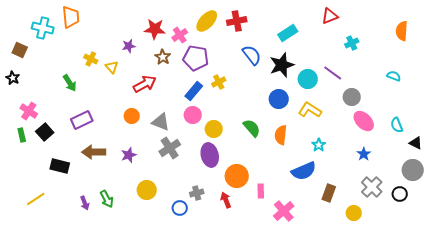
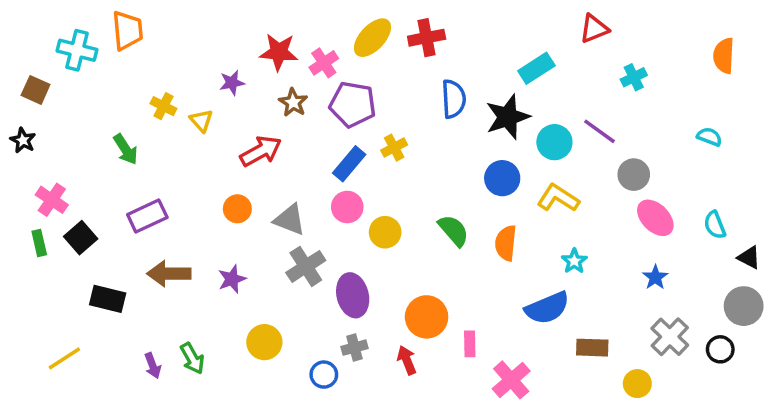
cyan rectangle: (288, 33) -> (536, 68), moved
blue semicircle: (252, 55) -> (454, 99), turned 35
purple ellipse: (210, 155) -> (353, 295), moved
brown rectangle: (329, 193) -> (592, 348), turned 72

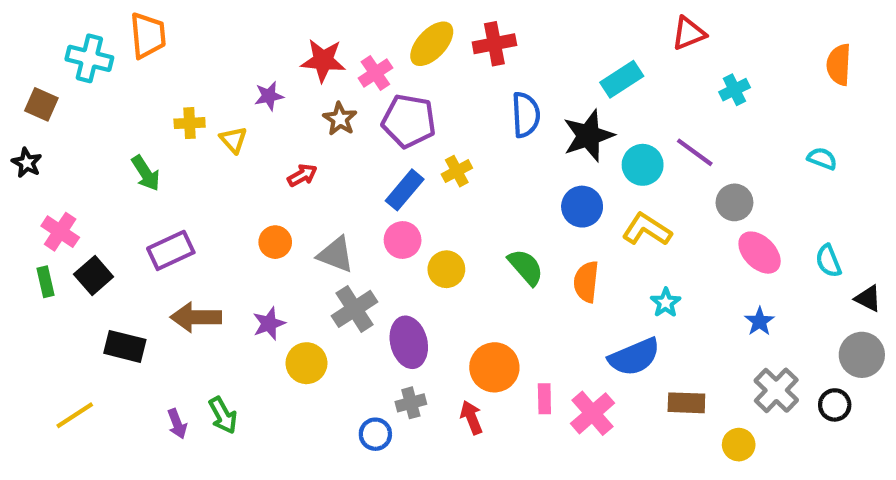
yellow cross: (163, 106) -> (190, 123), turned -30
red arrow: (261, 151) -> (302, 175), size x0.6
yellow circle: (264, 342) -> (306, 363), moved
pink cross: (511, 380) -> (593, 413), moved

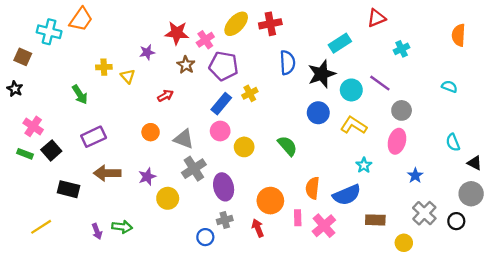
orange trapezoid: (148, 35) -> (81, 19), turned 40
pink ellipse: (760, 253) -> (397, 141), moved, turned 60
green rectangle: (46, 282) -> (25, 154), turned -56
orange semicircle: (586, 282) -> (313, 188), moved
green arrow: (223, 415) -> (122, 227), turned -54

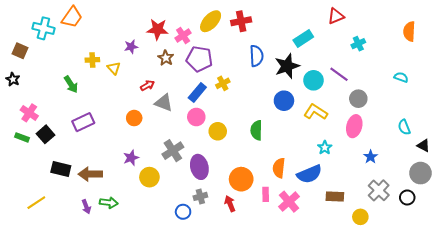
gray triangle: (184, 139) -> (164, 103), moved
green semicircle: (287, 146) -> (256, 130), turned -138
brown arrow: (107, 173) -> (90, 174), moved

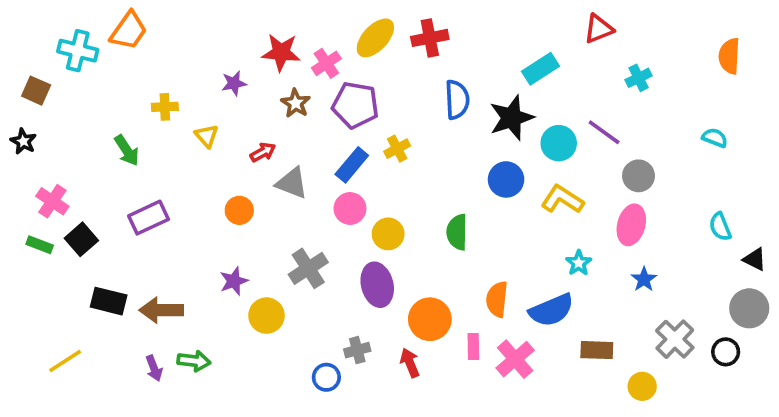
yellow triangle: (114, 68) -> (207, 136), moved
blue star: (371, 157) -> (644, 279), moved
purple ellipse: (199, 167) -> (377, 285), moved

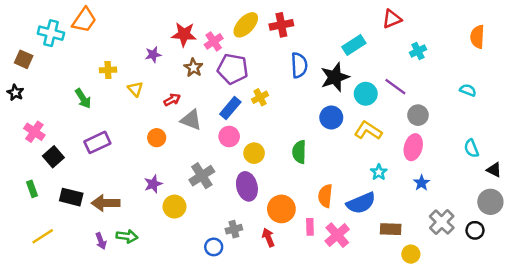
green rectangle: (40, 245) -> (32, 189), moved, turned 49
yellow circle: (642, 386) -> (411, 254), moved

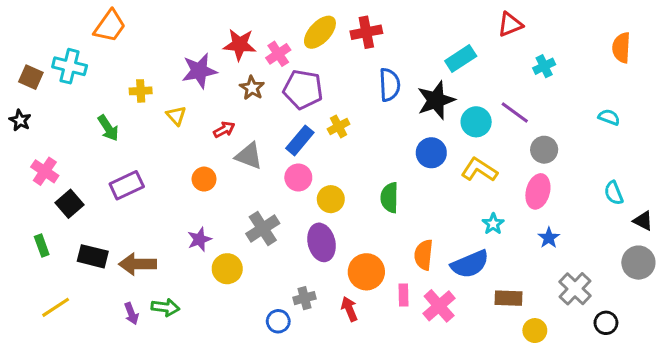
cyan cross: (51, 33) -> (70, 66), moved
purple star: (153, 55) -> (199, 71), size x1.6
black circle: (475, 230) -> (606, 323), moved

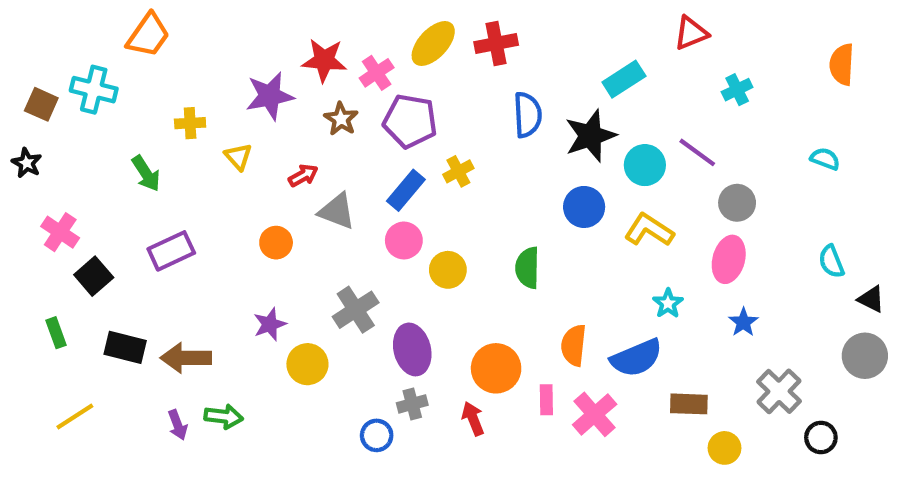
purple ellipse: (322, 242) -> (412, 349), moved

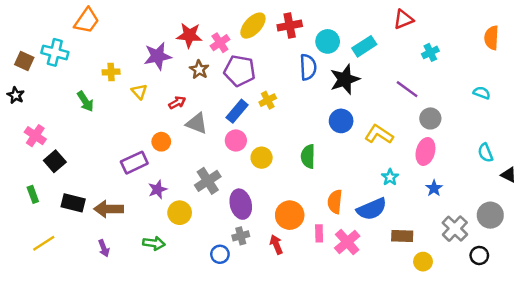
cyan circle: (645, 165) -> (328, 41), moved
purple rectangle: (171, 251) -> (134, 163), moved
gray circle: (865, 356) -> (490, 215), moved
green arrow: (224, 417) -> (154, 243), moved

